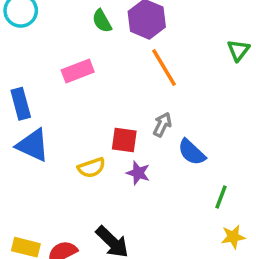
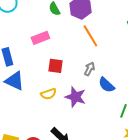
red square: (124, 140) -> (55, 66), moved
purple star: (138, 173) -> (75, 97), size x1.5

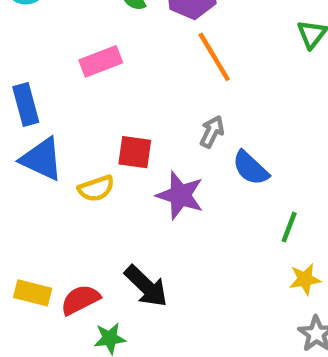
red square: (55, 66) -> (135, 152), moved
yellow semicircle: (48, 94) -> (96, 188), moved

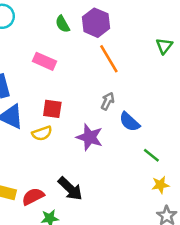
pink rectangle: (101, 61) -> (45, 61), turned 45
red square: (135, 152) -> (52, 109), moved
green line: (289, 227) -> (151, 155), turned -72

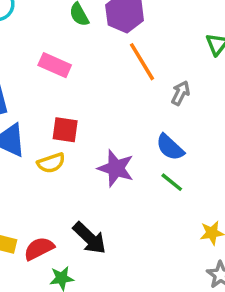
gray arrow: (108, 101) -> (180, 93), moved
green line: (151, 155) -> (172, 182), moved

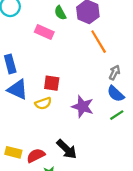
pink rectangle: (55, 65) -> (44, 32), moved
gray arrow: (180, 93) -> (115, 72), moved
green line: (172, 182) -> (117, 115), turned -72

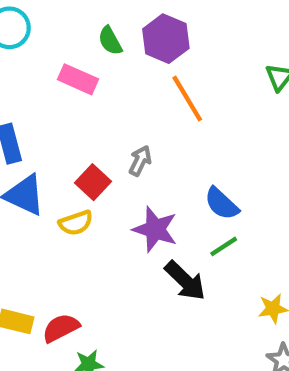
gray arrow: (115, 72) -> (140, 161), moved
red square: (52, 83) -> (93, 182), turned 35
black arrow: (67, 149) -> (185, 281), moved

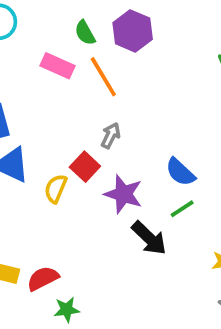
orange line: (187, 99) -> (103, 77), moved
red square: (93, 182) -> (85, 167), moved
yellow semicircle: (76, 223) -> (56, 189), turned 132

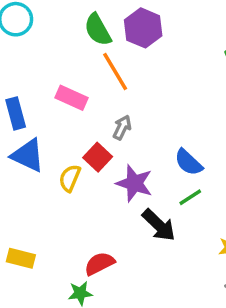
green semicircle: (85, 33) -> (98, 30), size x1.4
pink rectangle: (57, 66) -> (72, 98), moved
red semicircle: (43, 278) -> (99, 264), moved

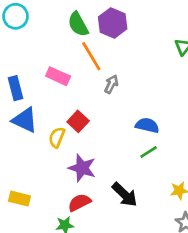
gray arrow: (122, 127) -> (111, 84), moved
blue semicircle: (188, 162) -> (147, 125), turned 150
purple star: (134, 183) -> (82, 168), moved
black arrow: (159, 225) -> (125, 195), moved

